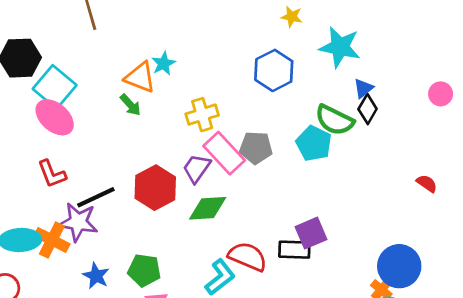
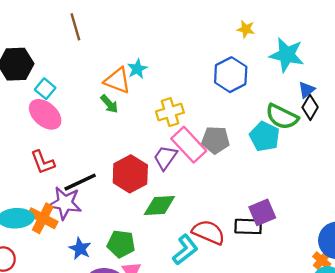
cyan square: (55, 87) -> (45, 89), size x0.6
green diamond: (208, 208) -> (159, 205), moved

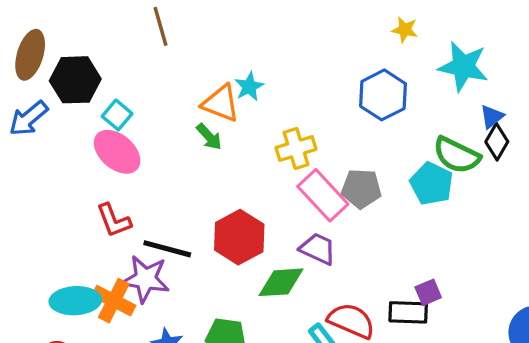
purple trapezoid: (165, 158) -> (318, 249), moved, turned 80
black line: (80, 182) -> (167, 249), turned 40
purple square: (262, 212) -> (428, 292), size x0.7

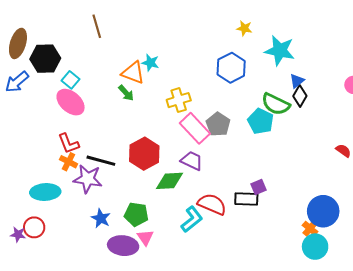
cyan star: (249, 87) -> (150, 63), turned -30
gray pentagon: (361, 189) -> (218, 124), turned 30
orange cross: (114, 301) -> (68, 162), moved, size x0.7

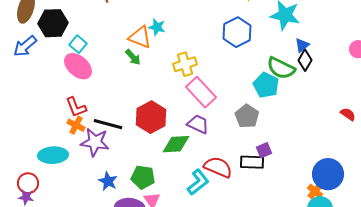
gray pentagon: (218, 124) -> (247, 116), moved
red circle: (34, 227) -> (28, 183), moved

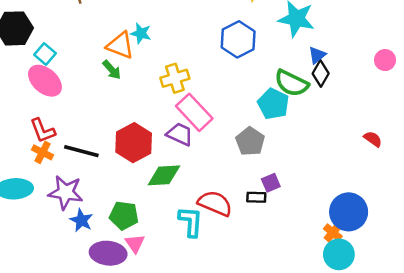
purple trapezoid: (198, 124) -> (180, 134), moved
purple star: (95, 142) -> (66, 192), moved
black rectangle: (252, 162) -> (256, 197), size x0.7
cyan L-shape: (198, 182) -> (191, 222), turned -48

